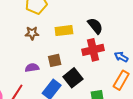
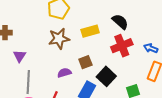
brown star: (32, 33) -> (59, 39), size x1.5

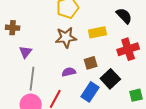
black semicircle: (120, 22) -> (124, 16), moved

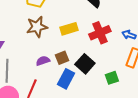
yellow rectangle: (97, 32) -> (69, 29), moved
brown square: (91, 63) -> (62, 58), moved

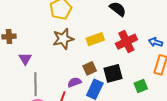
purple semicircle: (43, 61) -> (74, 82), moved
black square: (85, 64) -> (113, 73), turned 36

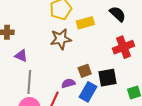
yellow rectangle: (95, 39) -> (85, 23), moved
purple triangle: (25, 59) -> (21, 56), turned -40

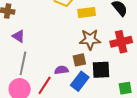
brown star: (61, 39) -> (90, 39), moved

